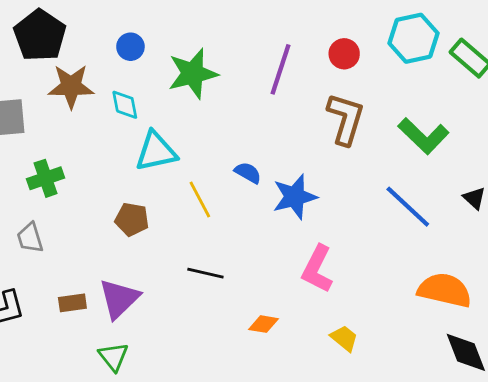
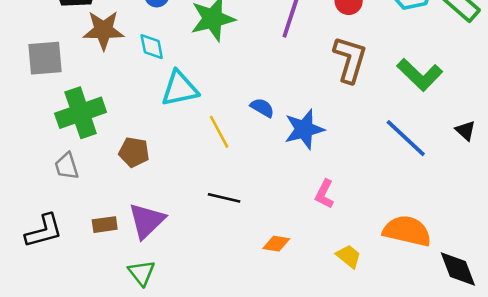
green cross: (46, 178) -> (81, 113), size x1.5
brown pentagon: (132, 219) -> (134, 152), moved
pink L-shape: (317, 269) -> (324, 194), size x0.7
orange semicircle: (445, 290) -> (407, 231), moved

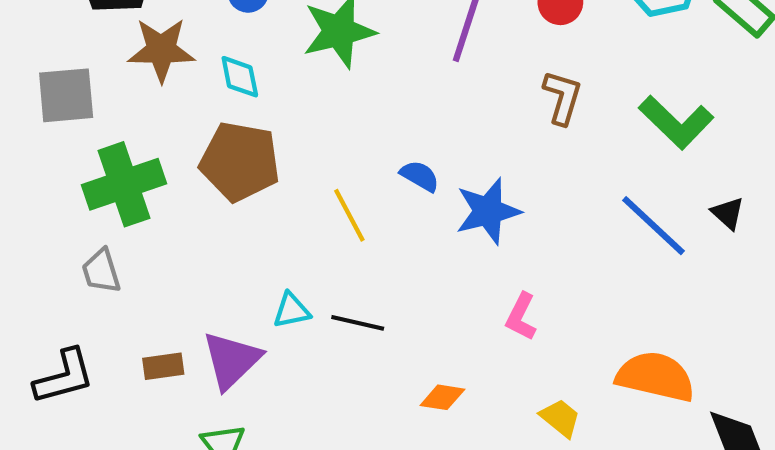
brown L-shape: (350, 59) -> (562, 97), size x0.7
cyan triangle: (180, 89) -> (292, 310), moved, size x0.6
black triangle: (465, 131) -> (728, 213), moved
brown pentagon: (134, 152) -> (240, 162), moved, size x1.6

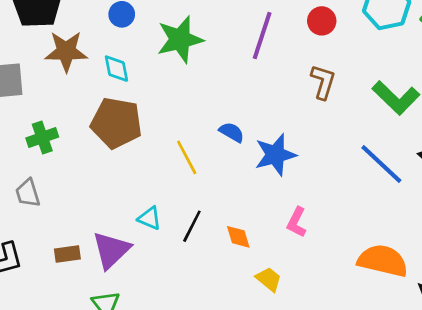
green cross: (124, 184) -> (42, 137), size x0.6
cyan triangle: (292, 310) -> (150, 218), turned 35
black line: (358, 323) -> (192, 226), turned -76
orange diamond: (442, 397) -> (238, 237), moved, turned 64
yellow trapezoid: (560, 418) -> (269, 279), moved

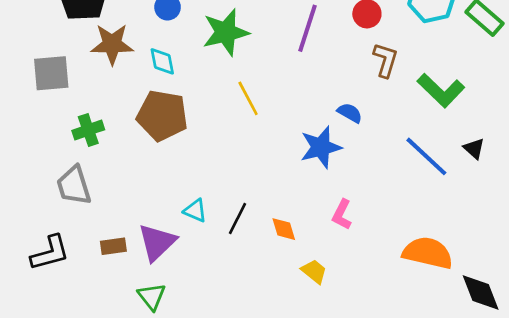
brown L-shape: (323, 82) -> (385, 60), moved
blue semicircle: (232, 132) -> (350, 113), moved
yellow line: (187, 157) -> (248, 98), moved
gray trapezoid: (28, 193) -> (74, 186), size x1.4

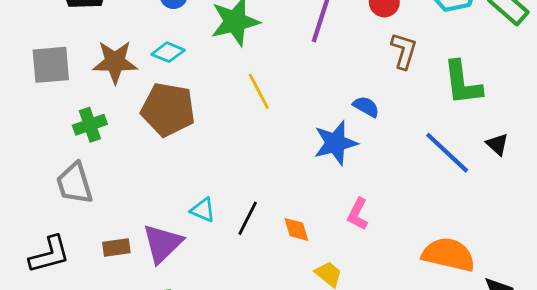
brown star: (112, 44) -> (115, 62), moved
cyan diamond: (162, 61) -> (168, 52), turned -56
green L-shape: (441, 90) -> (462, 83), turned 39

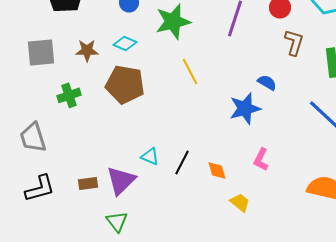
brown star: (115, 62) -> (87, 50), size x0.7
gray trapezoid: (75, 183) -> (33, 137), moved

